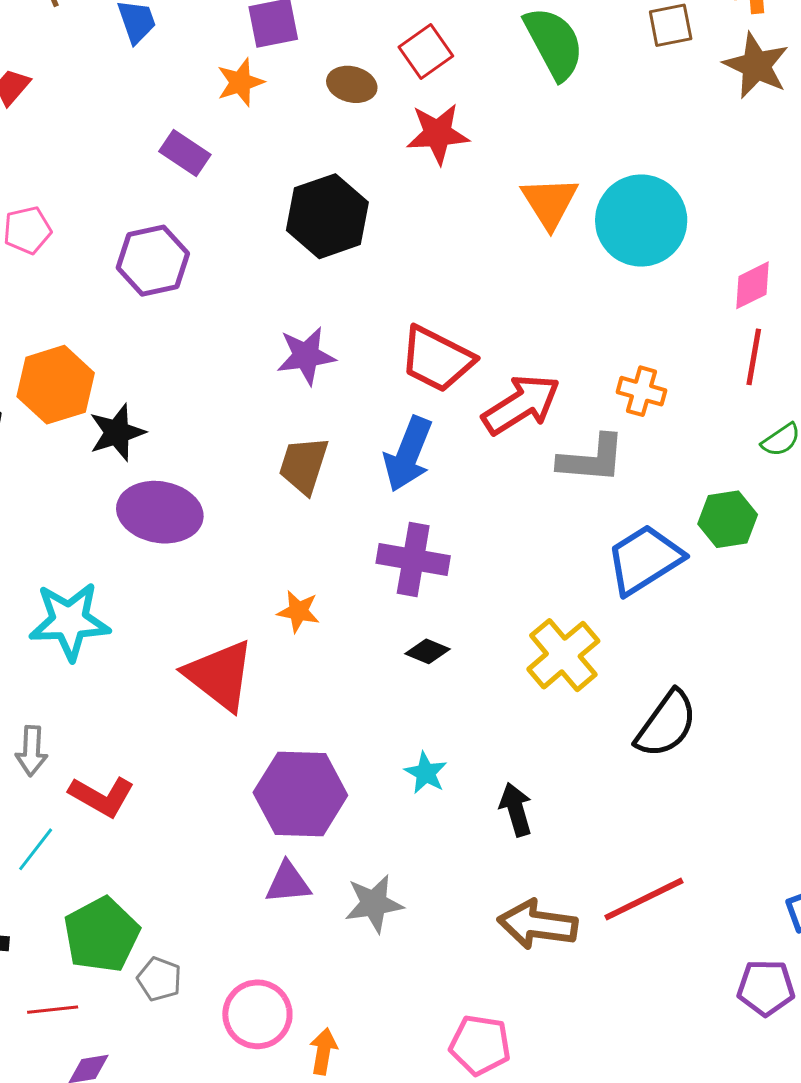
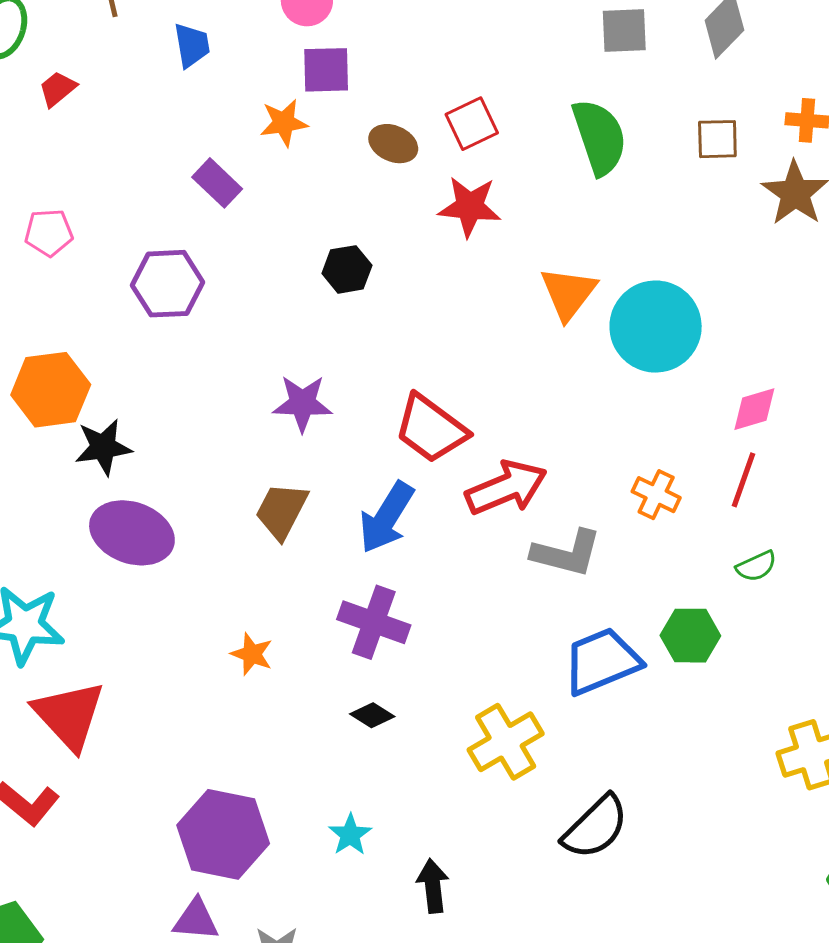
black hexagon: (327, 216) -> (347, 269), size x0.6
orange cross: (642, 391) -> (656, 495), moved
red triangle: (220, 675) -> (69, 715), moved

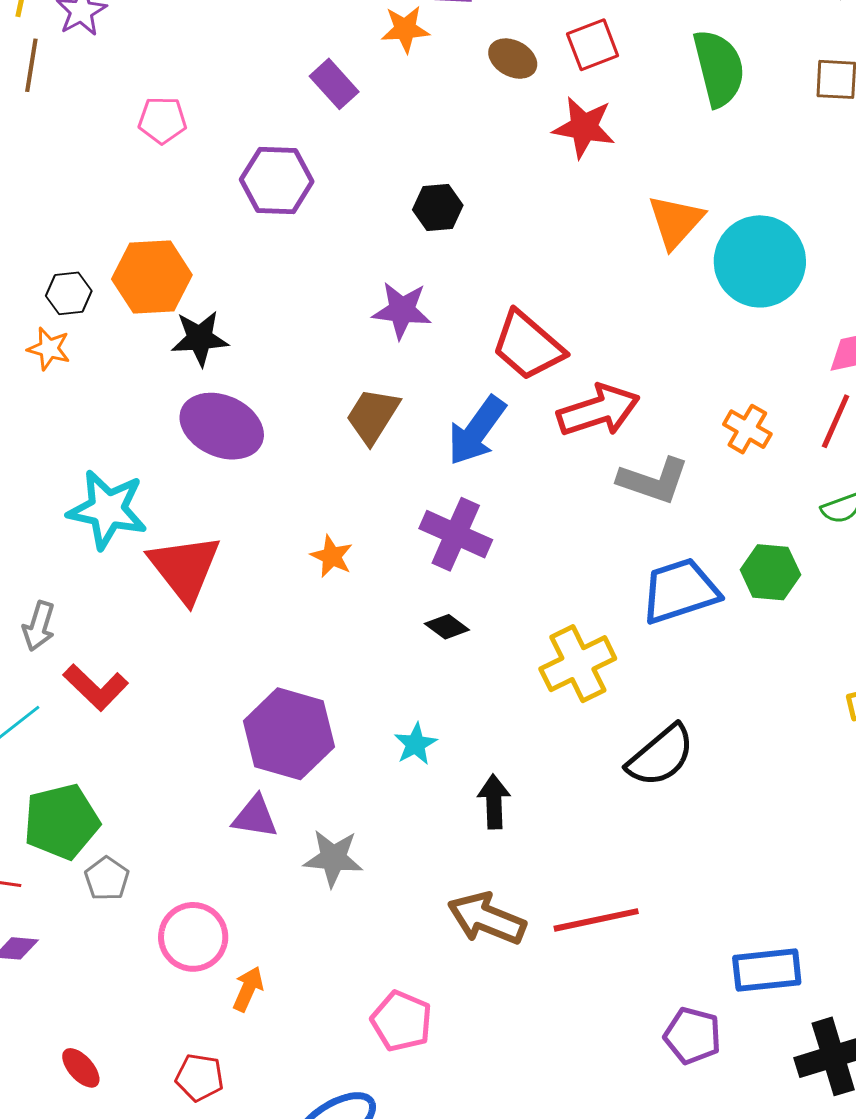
black hexagon: (347, 269) -> (438, 207), moved
red triangle: (69, 715) -> (185, 568), moved

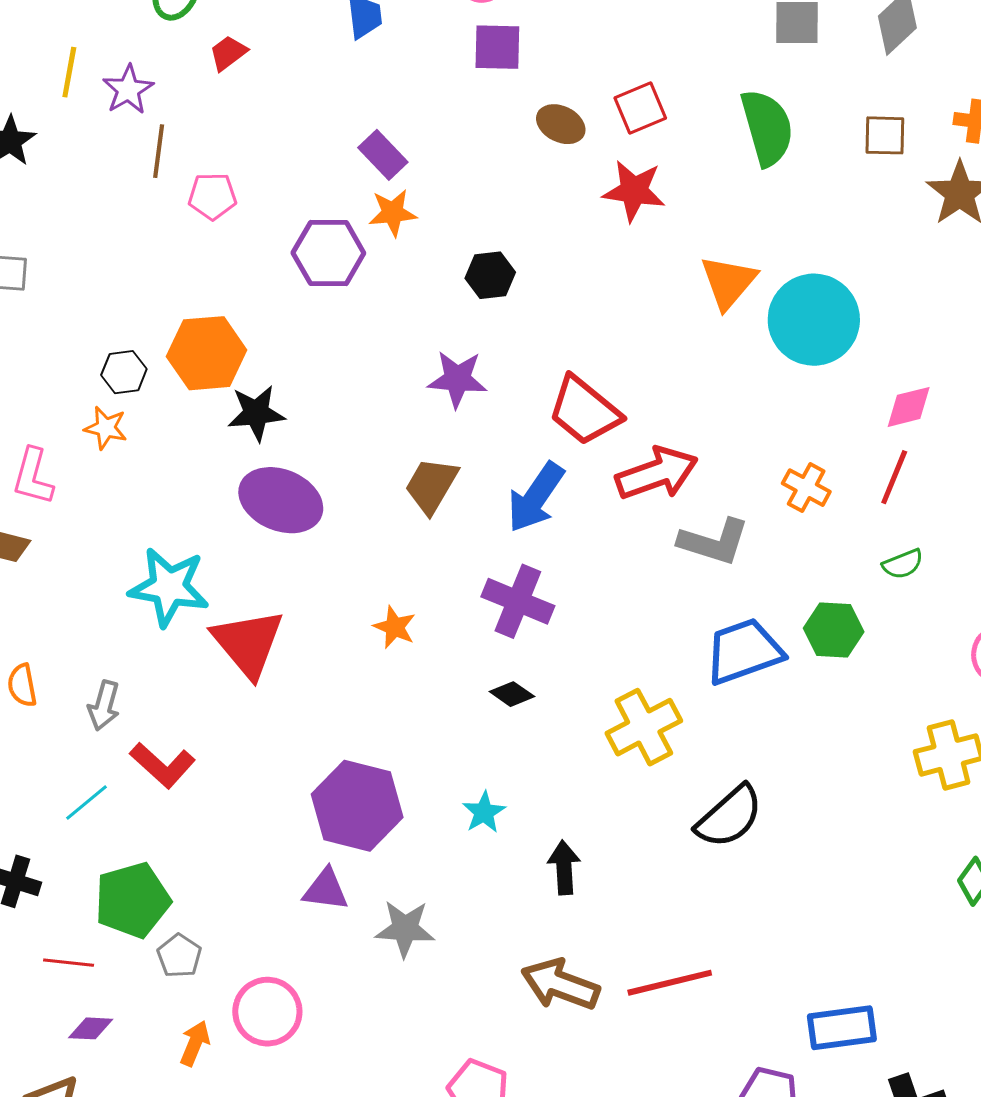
orange star: (405, 29) -> (393, 213), moved
brown line: (31, 65) -> (159, 151), moved
orange arrow: (248, 989) -> (195, 1043), moved

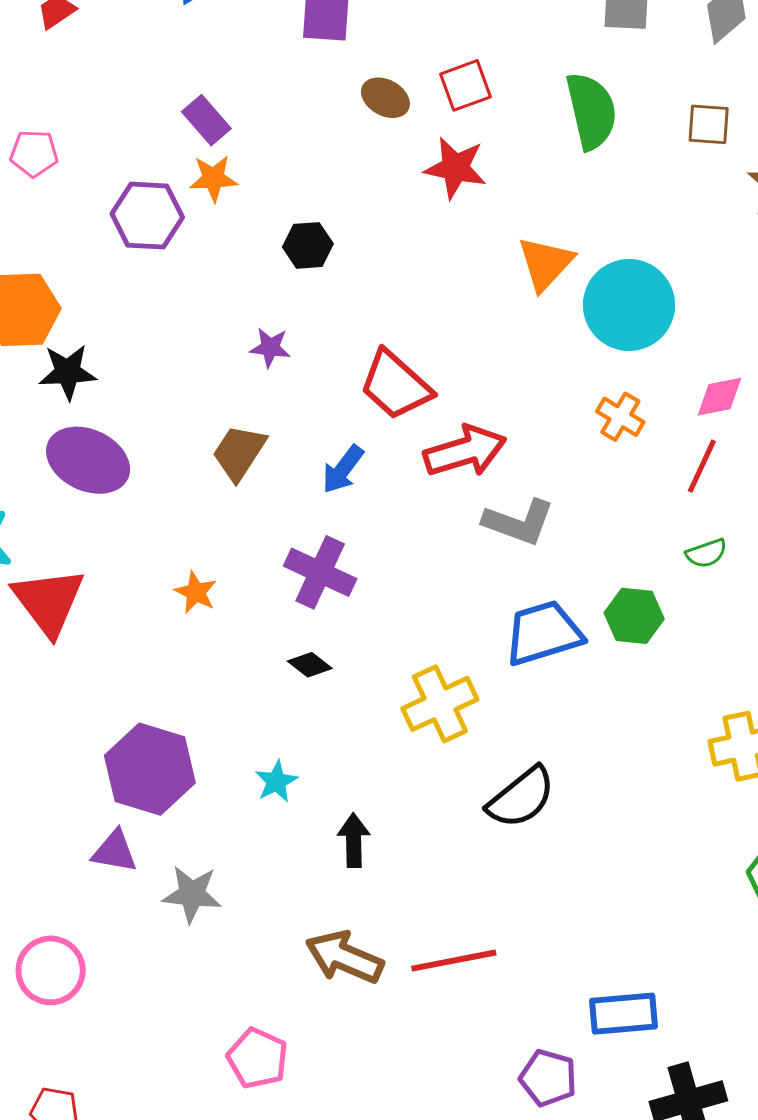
purple star: (457, 379) -> (270, 348), size x0.7
orange cross: (806, 488) -> (620, 417), moved
blue arrow: (536, 497) -> (343, 469), size x0.7

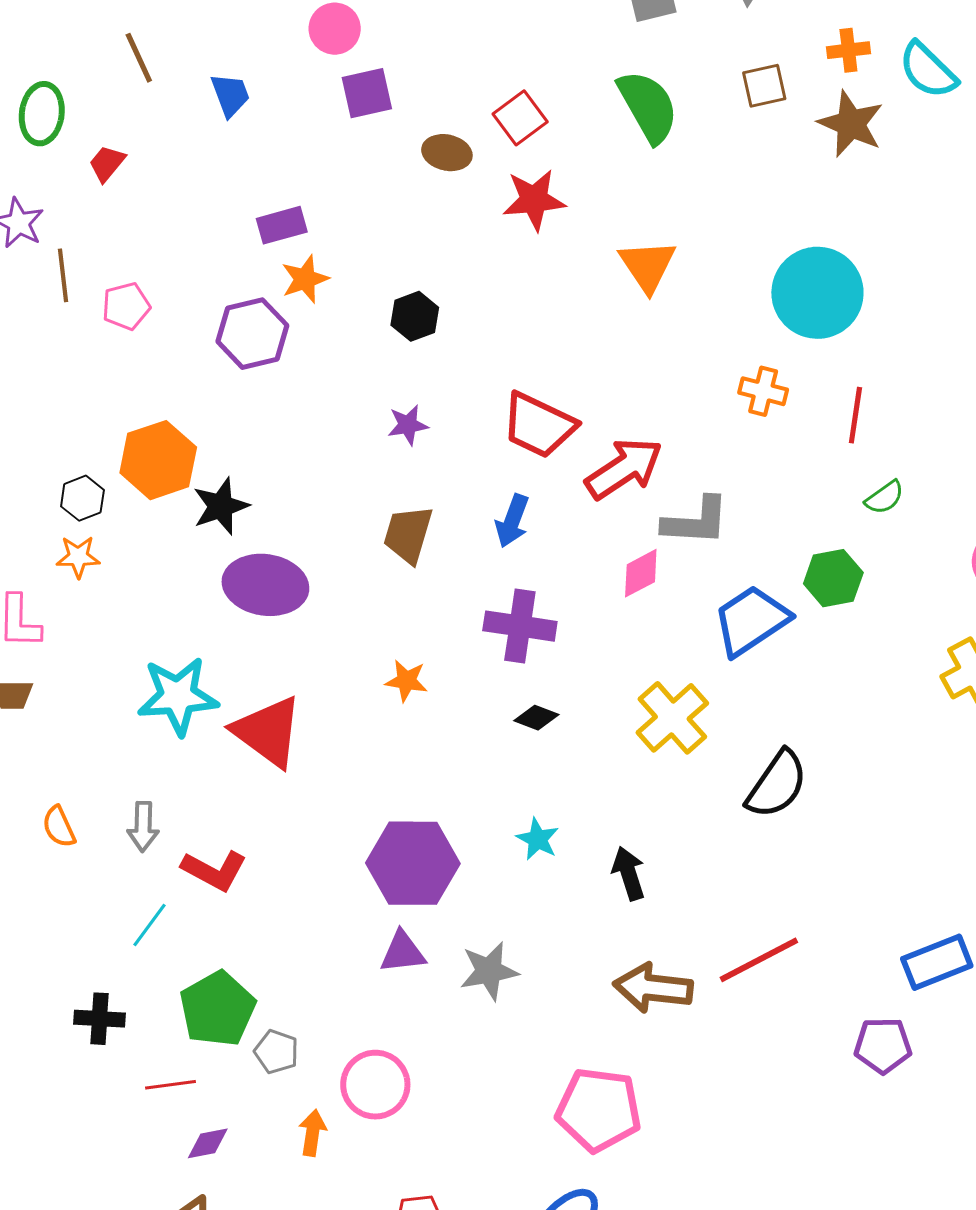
purple rectangle: (206, 120) -> (282, 225), turned -48
cyan circle: (629, 305) -> (817, 293), moved
pink diamond: (719, 397) -> (641, 573), moved
pink pentagon: (257, 1058) -> (599, 1110), size x1.4

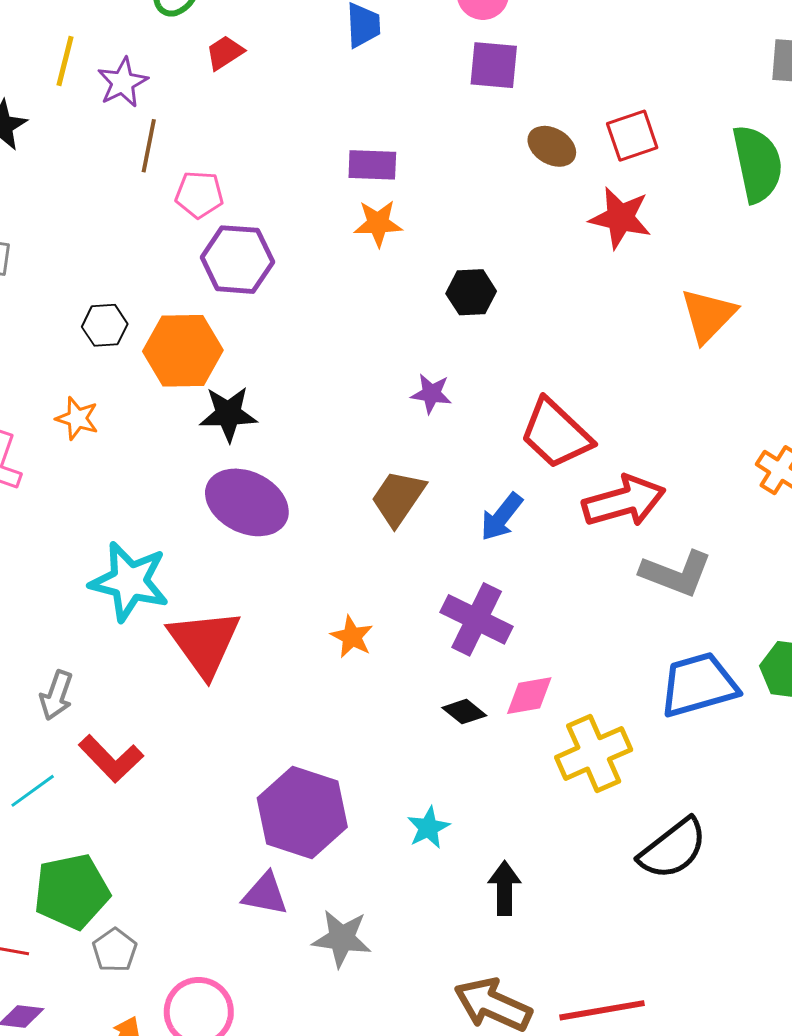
purple hexagon: (252, 334) -> (237, 260), moved
black hexagon: (82, 498) -> (105, 325), moved
pink diamond: (641, 573) -> (529, 696), moved

